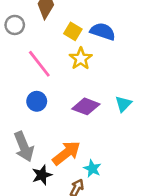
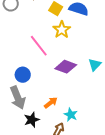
pink line: (39, 64) -> (39, 46), moved
blue circle: (37, 101) -> (23, 75), moved
orange arrow: (66, 153) -> (51, 103), size x0.6

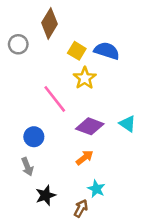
cyan triangle: (95, 65) -> (128, 124), turned -40
gray arrow: (18, 98) -> (27, 167), size x0.6
orange arrow: (51, 103) -> (85, 158), moved

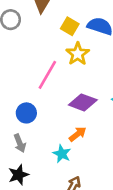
pink line: (55, 99) -> (47, 75), turned 68
cyan star: (96, 189) -> (62, 154), moved
black star: (46, 195) -> (18, 175), moved

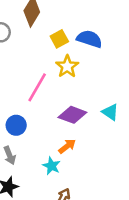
yellow square: (70, 26) -> (59, 39), turned 30

